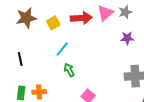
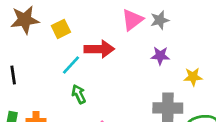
red arrow: (81, 18) -> (99, 49), moved

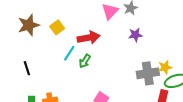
yellow star: (193, 77) -> (165, 67), moved
green arrow: (79, 94) -> (85, 61), moved, turned -112

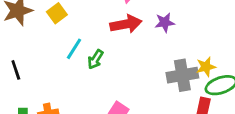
red arrow: (89, 38) -> (126, 24), moved

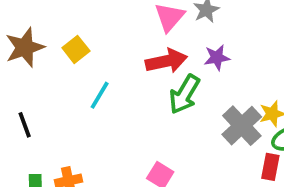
green arrow: (95, 59) -> (184, 94), moved, size x1.5
gray cross: (182, 75) -> (242, 126), turned -32

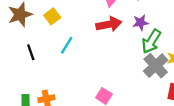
green arrow: (184, 94) -> (151, 41), moved
black line: (25, 125) -> (31, 52), moved

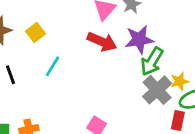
purple star: (141, 23) -> (139, 39), size x1.5
red arrow: (109, 24) -> (102, 42), turned 35

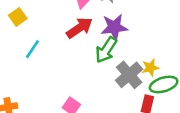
red arrow: (102, 42) -> (79, 28), turned -60
green arrow: (152, 61) -> (106, 50), moved

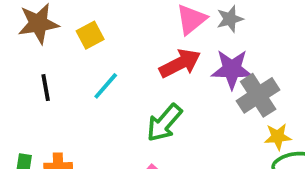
green arrow: (106, 50) -> (164, 123), moved
gray cross: (129, 75) -> (258, 95), moved

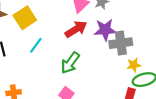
yellow square: (90, 35) -> (25, 18), size x1.5
gray cross: (258, 95) -> (121, 43), turned 30

